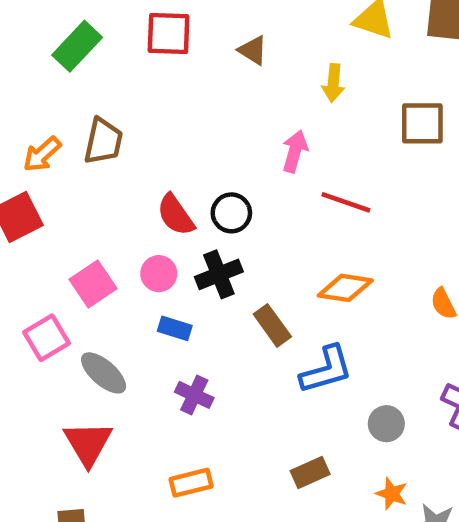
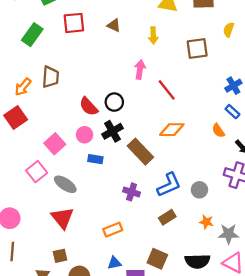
red line: (346, 202) -> (167, 90), turned 40
brown rectangle: (272, 325) -> (140, 152), size x1.4
blue L-shape: (326, 370) -> (169, 185), moved
purple cross: (194, 395) -> (132, 192), moved

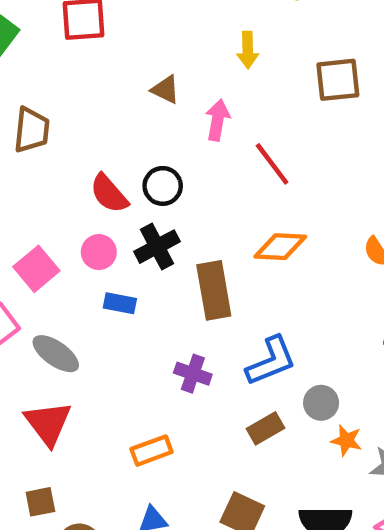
brown triangle: (114, 25) -> (165, 90), moved
brown rectangle: (140, 152) -> (214, 290), turned 32
gray circle: (199, 190) -> (321, 403), moved

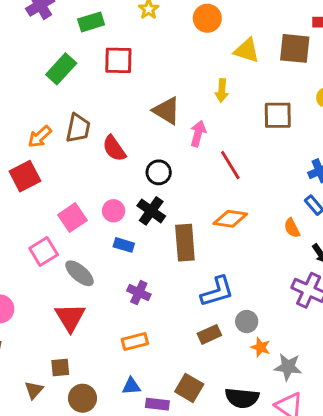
brown triangle: (165, 90) -> (167, 111), size x1.5
red semicircle: (109, 194) -> (114, 148), moved
black cross: (157, 247) -> (151, 211), turned -32
purple cross: (193, 374) -> (139, 293), moved

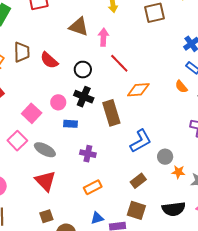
red line: (230, 165) -> (119, 63), moved
brown rectangle: (209, 334) -> (138, 181), moved

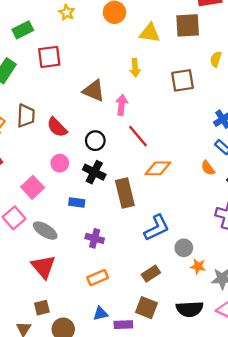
pink circle: (58, 102) -> (60, 163), moved

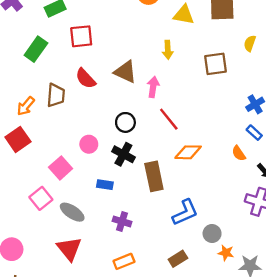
red semicircle: (57, 127) -> (86, 78), moved

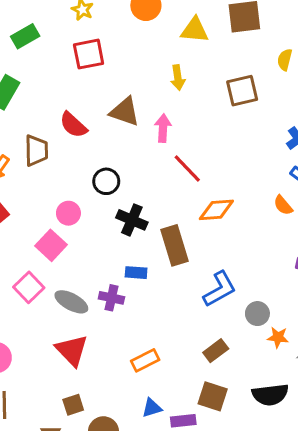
red square: (81, 36) -> (89, 54), moved
black circle: (125, 122) -> (106, 181), moved
pink circle: (89, 144) -> (68, 213), moved
blue rectangle: (105, 185) -> (136, 273), moved
purple cross: (122, 221) -> (111, 298), moved

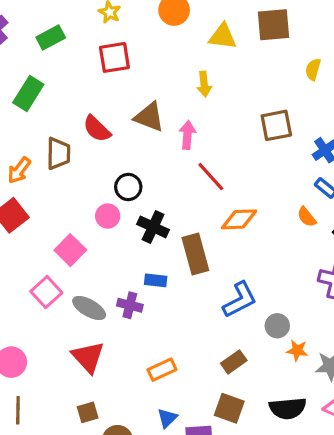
brown square: (242, 91) -> (276, 125), moved
pink circle: (68, 213) -> (108, 216), moved
blue triangle: (152, 408) -> (167, 418), turned -30

